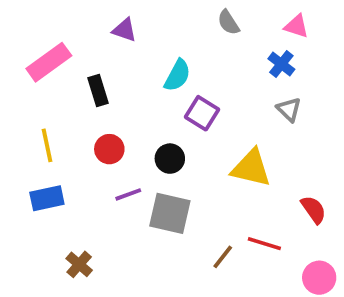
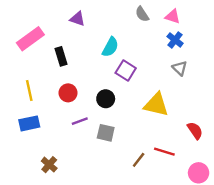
pink triangle: (297, 26) -> (173, 16), moved
gray square: (170, 213) -> (106, 133), size x0.7

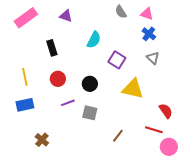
pink rectangle: (30, 39) -> (26, 18), moved
purple square: (126, 71) -> (117, 60), moved
red line: (164, 152) -> (154, 130), moved

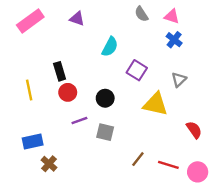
black rectangle: (52, 48) -> (60, 71), moved
gray triangle: (153, 58) -> (179, 80), moved, turned 32
blue rectangle: (25, 105) -> (33, 142), moved
red line: (154, 130) -> (168, 165), moved

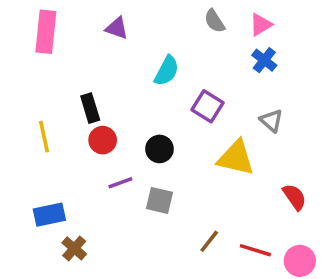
pink triangle: (172, 16) -> (261, 25), turned -49
pink rectangle: (30, 21) -> (46, 32), turned -48
gray triangle: (179, 80) -> (271, 121), turned -35

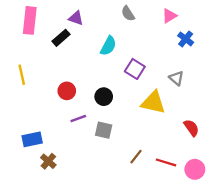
gray semicircle: (215, 21) -> (128, 14), moved
blue cross: (264, 60) -> (186, 39), moved
black rectangle: (90, 108) -> (61, 38), moved, turned 66
yellow line: (44, 137) -> (22, 75), moved

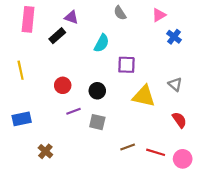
purple square: (135, 69) -> (126, 65), turned -30
gray triangle: (176, 78) -> (175, 84), moved
blue rectangle: (32, 139) -> (22, 119), moved
brown line: (136, 157) -> (128, 147), turned 32

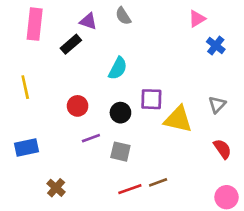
gray semicircle: (120, 13) -> (123, 16), moved
cyan semicircle: (102, 43) -> (118, 68), moved
purple square: (126, 65) -> (151, 99), moved
gray triangle: (175, 84) -> (217, 105), turned 32
red line: (156, 152) -> (130, 189), moved, turned -36

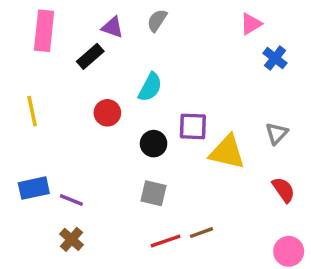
gray semicircle: (123, 16) -> (157, 20), turned 66
red circle: (78, 106) -> (107, 113), moved
purple line: (91, 138) -> (71, 200), moved, turned 42

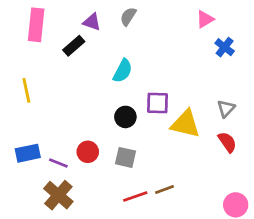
red circle: (107, 113) -> (88, 152), moved
red semicircle: (284, 190) -> (227, 142), moved
brown cross: (71, 239) -> (58, 195), size x1.5

